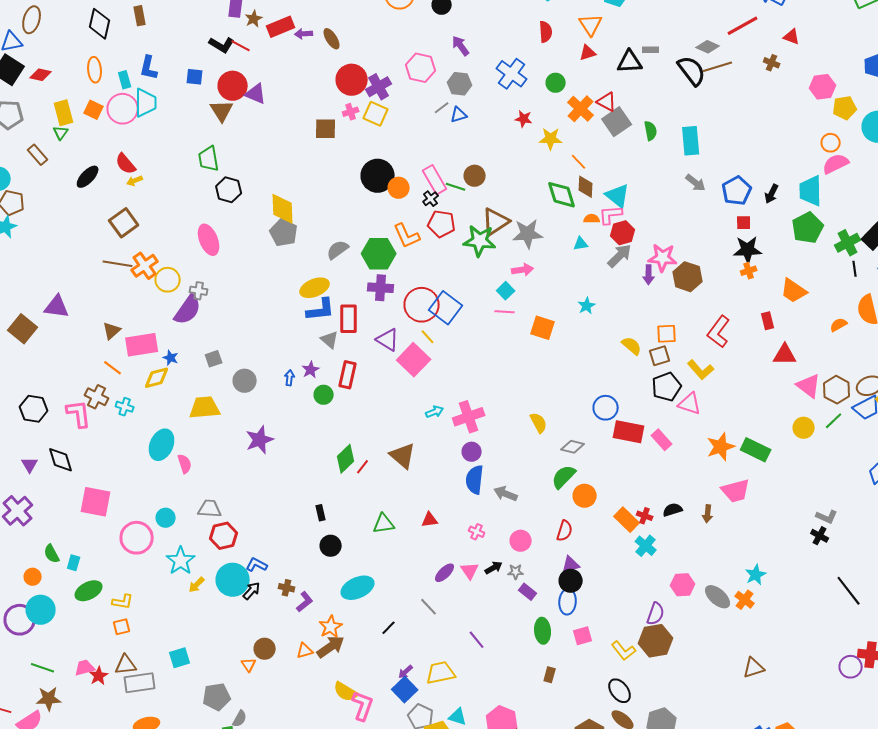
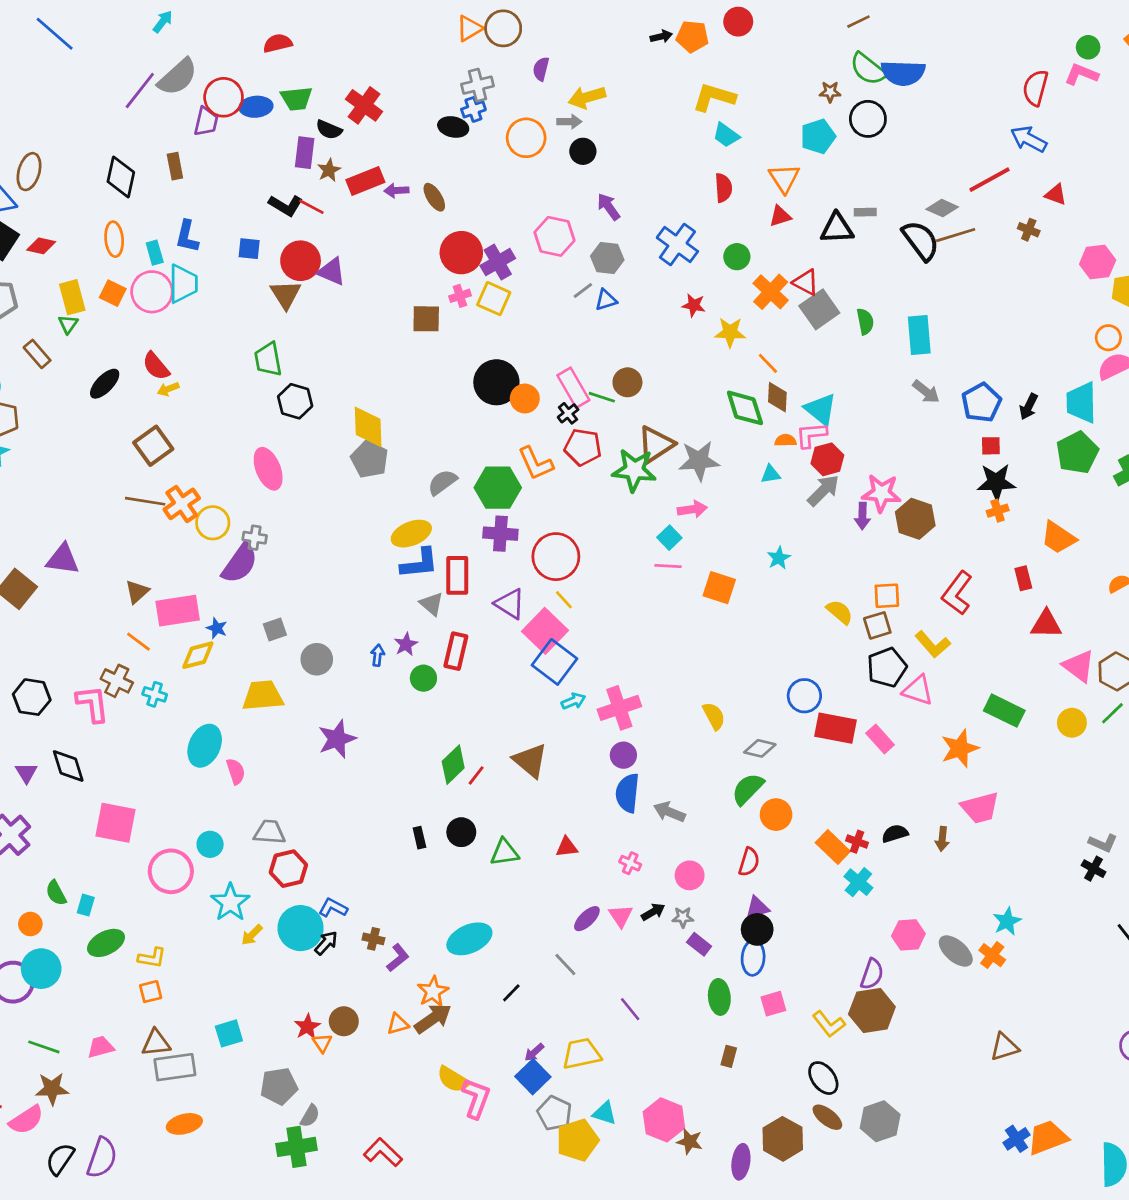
blue square: (446, 308) -> (555, 662), moved
green rectangle: (756, 450) -> (1004, 711), moved
black circle: (331, 546) -> (461, 832), moved
red star: (99, 676) -> (307, 1027), moved

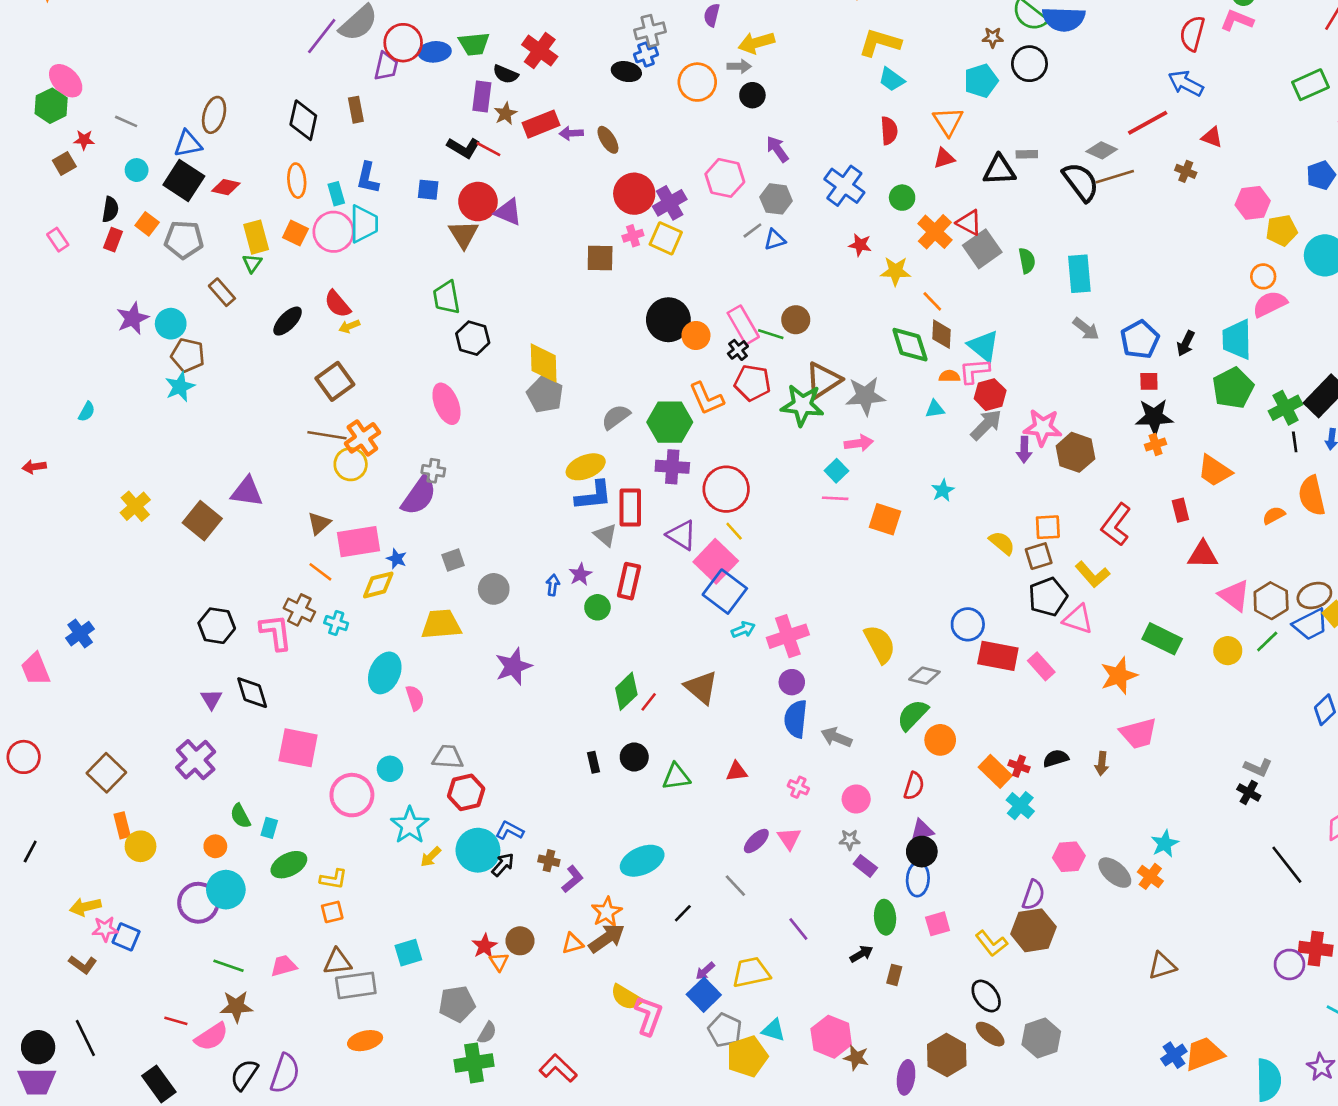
yellow circle: (213, 523) -> (351, 464), moved
yellow semicircle: (714, 716) -> (880, 644), size x1.4
black arrow: (653, 912) -> (861, 954), moved

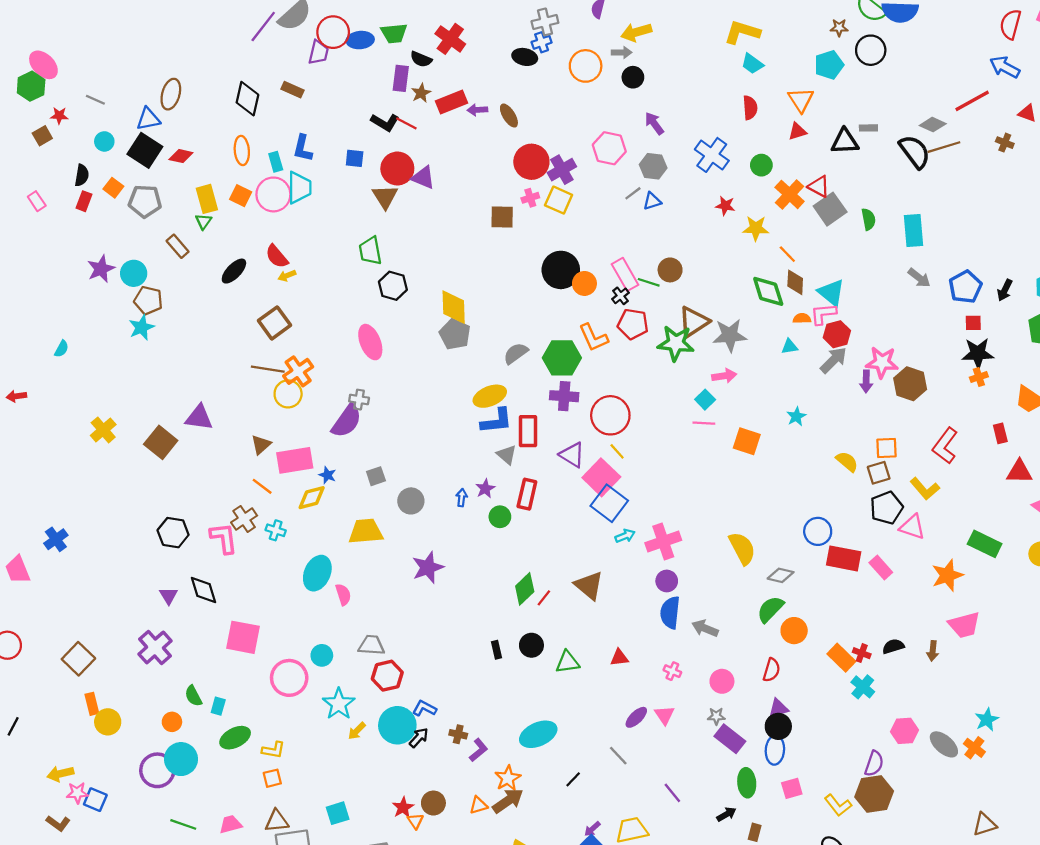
brown rectangle: (356, 110) -> (293, 90), turned -55
brown cross: (299, 610) -> (244, 519), turned 30
purple rectangle: (865, 866) -> (730, 739), size x1.5

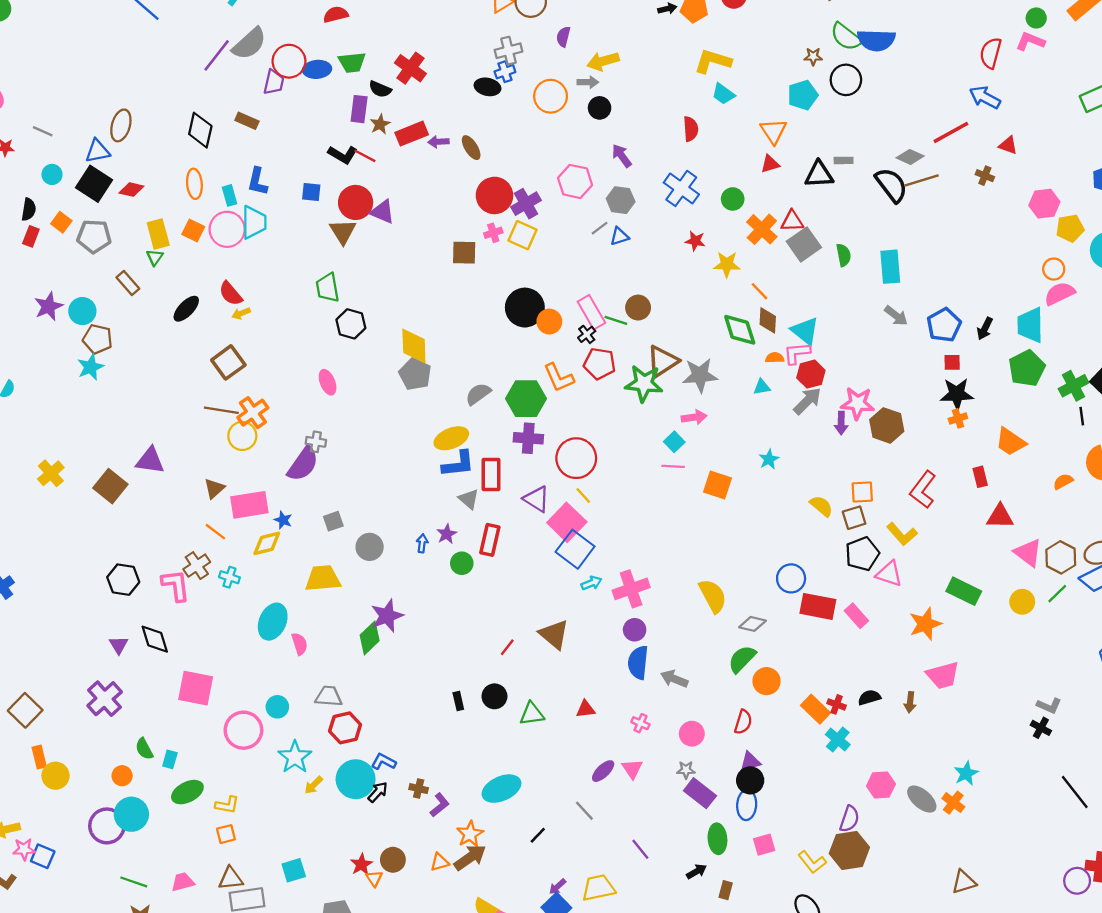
red semicircle: (750, 108) -> (691, 129), moved
red triangle: (819, 187) -> (792, 221), turned -30
pink ellipse: (370, 342) -> (328, 382), size x0.7
green diamond: (525, 589) -> (370, 638), moved

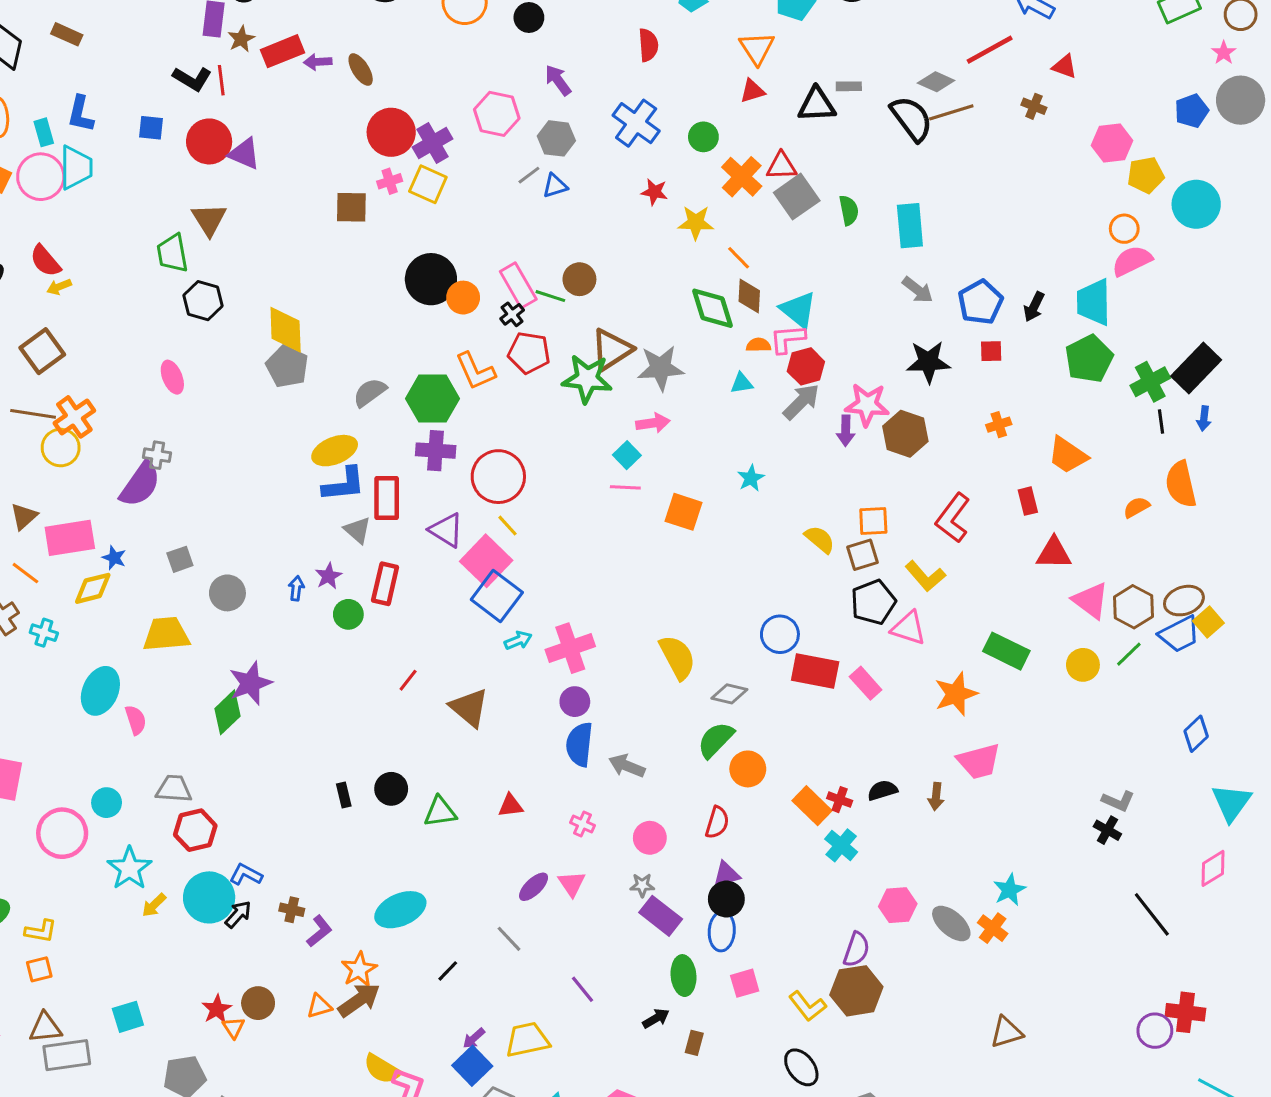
red line: (365, 156) -> (221, 80), turned 55
brown triangle: (343, 232) -> (209, 220), moved
black star: (957, 394) -> (928, 362), moved
red line: (507, 647) -> (408, 680), moved

